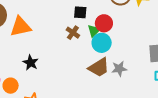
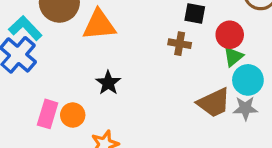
green triangle: (94, 31) -> (233, 57), moved
brown cross: (73, 33) -> (180, 44), turned -32
cyan circle: (102, 43) -> (248, 80), moved

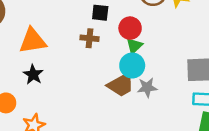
orange triangle: (99, 25) -> (33, 41), moved
cyan circle: (248, 80) -> (132, 65), moved

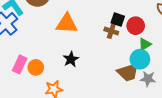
black square: (100, 13) -> (118, 19), moved
red circle: (130, 28) -> (136, 26), moved
black star: (33, 75) -> (71, 59), moved

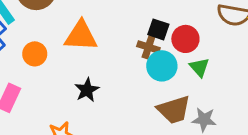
green triangle: (145, 44) -> (199, 67), turned -40
cyan circle: (140, 59) -> (162, 66), moved
orange circle: (36, 67) -> (35, 54), moved

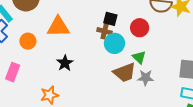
red circle: (185, 39) -> (140, 28), moved
green triangle: (199, 67) -> (139, 57), moved

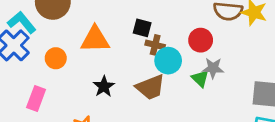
black square: (110, 19) -> (142, 28), moved
brown trapezoid: (125, 72) -> (150, 87), moved
gray star: (146, 78) -> (213, 68), moved

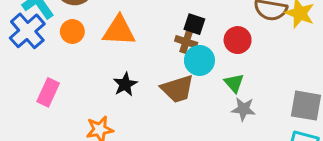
black square: (142, 28) -> (194, 24), moved
orange circle: (56, 58) -> (72, 32), moved
gray star: (213, 68) -> (243, 109), moved

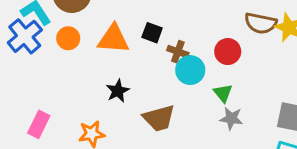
black square: (194, 24) -> (152, 33), moved
brown trapezoid: (177, 89) -> (159, 118), moved
pink rectangle: (48, 92) -> (39, 124), moved

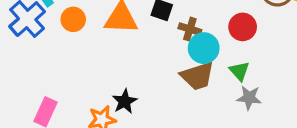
black star: (118, 91) -> (125, 101), moved
brown trapezoid: (159, 118) -> (197, 76), moved

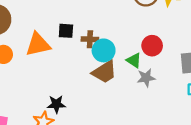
red circle: (243, 27) -> (152, 46), moved
black star: (125, 101) -> (56, 104), turned -30

